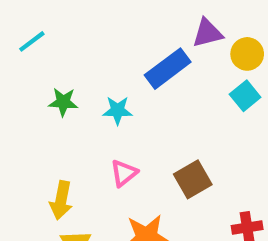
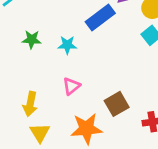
brown square: (193, 179) -> (117, 104), moved

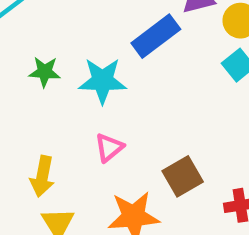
cyan star: (67, 45) -> (102, 81), size x1.5

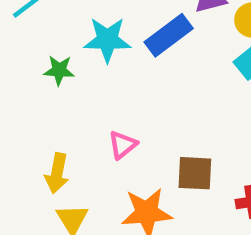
cyan star: (102, 81) -> (107, 40), moved
brown square: (183, 176) -> (195, 173), turned 33

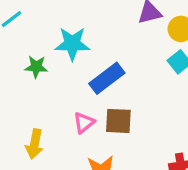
blue rectangle: (169, 35) -> (107, 78), moved
brown square: (195, 173) -> (118, 121), moved

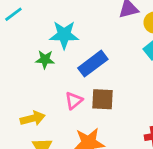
green star: (36, 67) -> (45, 59), moved
yellow arrow: (35, 144) -> (33, 118), turned -115

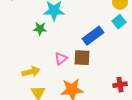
blue rectangle: (93, 64) -> (93, 36), moved

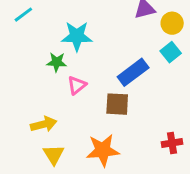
pink triangle: (61, 59) -> (77, 85), moved

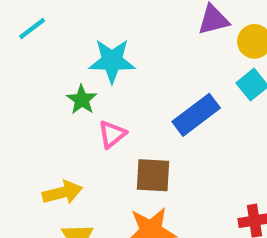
green star: (57, 62) -> (82, 100), turned 30
brown square: (117, 104) -> (153, 175), moved

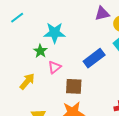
yellow arrow: (62, 192) -> (27, 81), moved, turned -36

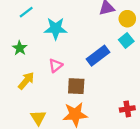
cyan line: (17, 18) -> (26, 12), moved
green star: (40, 51) -> (20, 48), moved

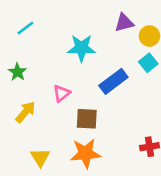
cyan star: (56, 28) -> (81, 48), moved

